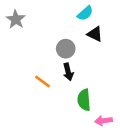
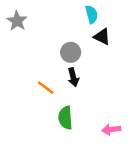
cyan semicircle: (85, 13) -> (92, 14), turned -63
green semicircle: (84, 100) -> (65, 118), moved

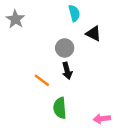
cyan semicircle: (92, 14) -> (74, 13), moved

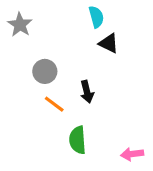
black triangle: (93, 34) -> (109, 43), moved
gray circle: (65, 48) -> (45, 71), moved

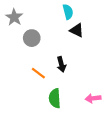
gray circle: (45, 71) -> (32, 38), moved
pink arrow: (132, 154) -> (93, 98), moved

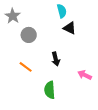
orange line: (38, 73) -> (26, 67), moved
pink arrow: (93, 98) -> (85, 75), moved, turned 32

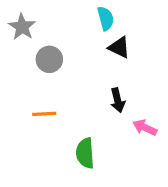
black arrow: (56, 59) -> (118, 100), moved
orange line: (26, 67) -> (44, 114), turned -40

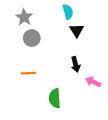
gray star: (22, 27) -> (24, 17), moved
black triangle: (119, 47) -> (77, 30), turned 32

